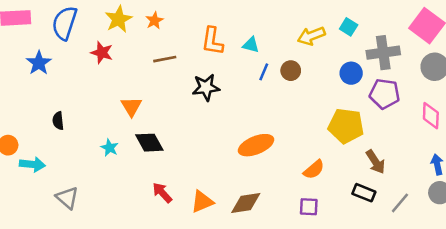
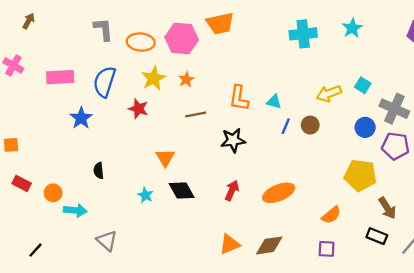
gray cross: (383, 53) -> (394, 109), turned 32
red arrow: (162, 193) -> (232, 190), moved, turned 66

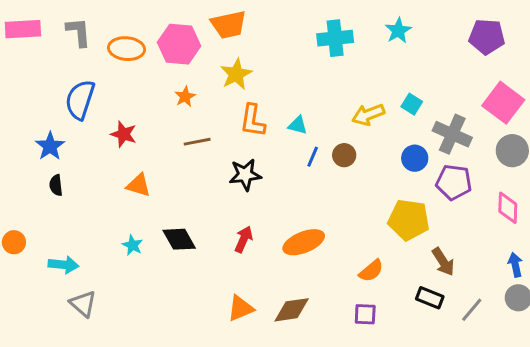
pink rectangle: (60, 77) -> (23, 29), moved
yellow star: (154, 78) -> (236, 74), moved
orange triangle: (165, 158) -> (139, 185), moved, turned -42
black semicircle: (99, 171) -> (56, 185), moved
cyan arrow: (75, 210) -> (63, 265), moved

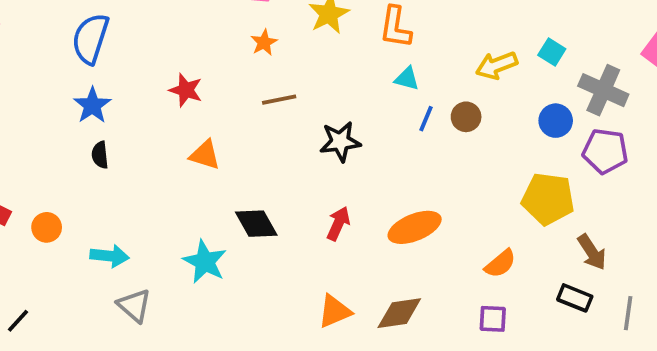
blue semicircle: (80, 100) -> (90, 39), moved
orange L-shape: (253, 121) -> (395, 27), moved
cyan star: (133, 245) -> (205, 262), moved, size x1.6
gray line: (472, 310) -> (628, 313), turned -32

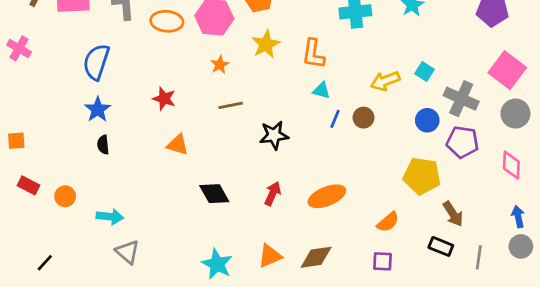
cyan star: (205, 262) -> (217, 264), moved

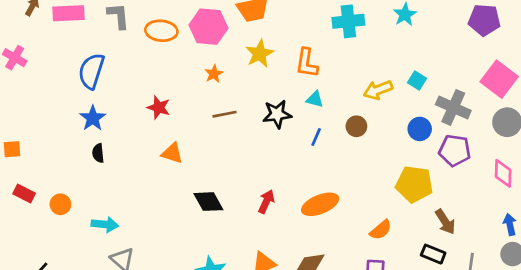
blue line: (335, 119) -> (316, 137), moved
black star: (274, 135) -> (277, 114), moved

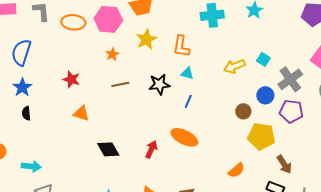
gray cross: (453, 107) -> (290, 79), turned 30
brown circle: (356, 126) -> (243, 111), moved
orange ellipse: (320, 204) -> (184, 137), moved, turned 48

